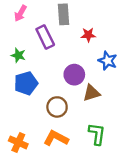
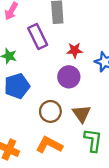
red star: (88, 35) -> (75, 50), moved
brown triangle: (91, 93) -> (82, 114), moved, turned -48

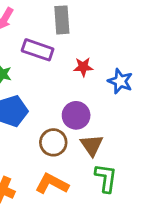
purple rectangle: (38, 36) -> (38, 50), turned -45
purple circle: (69, 77) -> (76, 115), moved

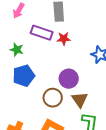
red star: (83, 67) -> (64, 39), moved

